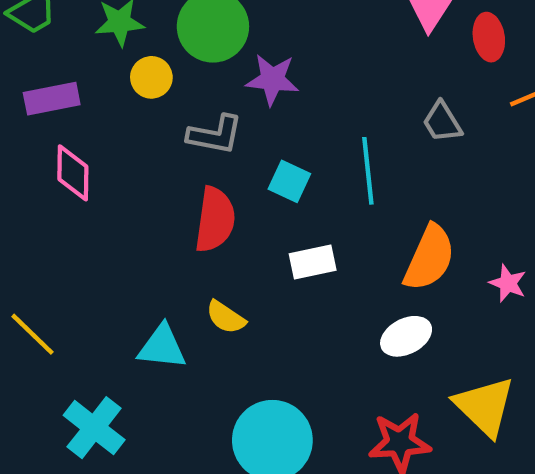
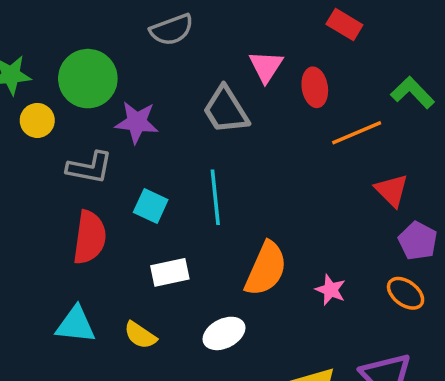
gray trapezoid: (442, 122) -> (226, 110), moved, size x1.4
yellow semicircle: (226, 317) -> (140, 335), moved
white ellipse: (406, 336) -> (224, 333), moved
cyan triangle: (162, 347) -> (76, 325), moved

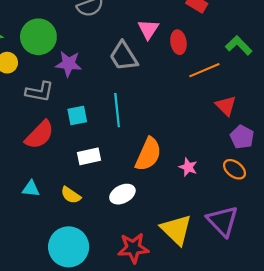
cyan square: (151, 206) -> (77, 115), turned -36
red semicircle: (90, 237) -> (39, 135), turned 36
cyan triangle: (76, 325) -> (31, 189), size x0.7

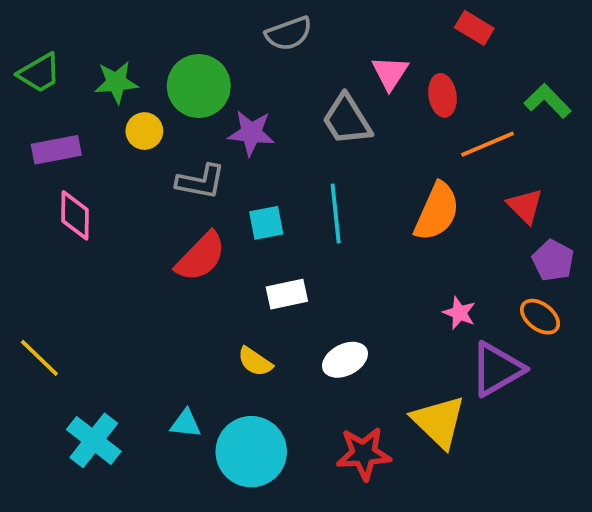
orange semicircle: (148, 154) -> (437, 212), moved
cyan triangle: (31, 189) -> (186, 424), moved
purple triangle: (223, 221) -> (497, 369), moved, turned 44

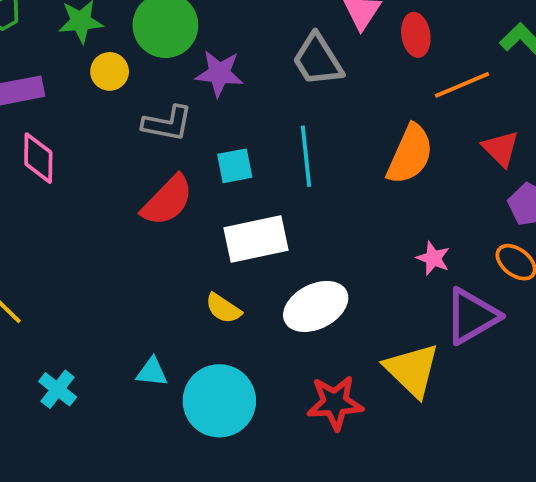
white rectangle: (287, 294) -> (256, 239), size x1.5
white ellipse: (345, 360) -> (316, 306), size x1.4
cyan cross: (94, 440) -> (58, 389), size x0.7

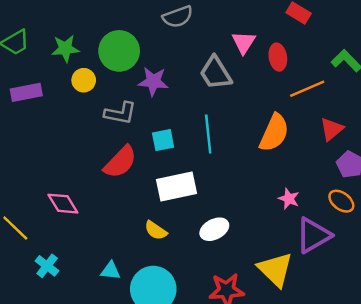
red triangle: (501, 148) -> (332, 129), turned 35
pink diamond: (38, 158) -> (63, 204), moved, turned -32
white ellipse: (316, 306) -> (214, 229), size x0.7
cyan cross: (58, 389) -> (47, 266), moved

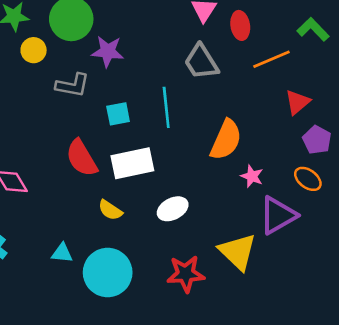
gray trapezoid: (216, 73) -> (201, 62), moved
orange semicircle: (274, 133) -> (226, 140), moved
red semicircle: (120, 162) -> (82, 158), moved, turned 105

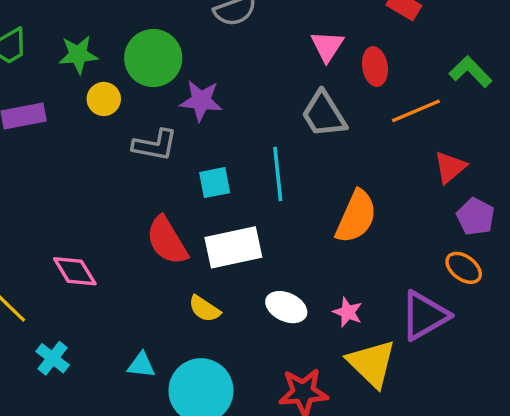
pink star: (252, 176) -> (348, 312), moved
white ellipse: (173, 209) -> (286, 307), turned 52

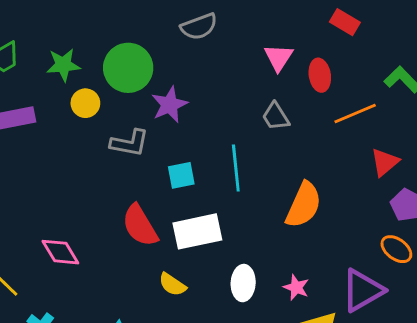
purple star: (201, 101) -> (169, 105), turned -30
gray trapezoid: (324, 114) -> (276, 116), size x0.7
white ellipse: (286, 307) -> (243, 283), turned 68

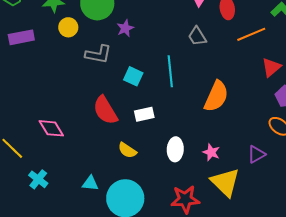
purple star: (169, 105) -> (125, 28), size x0.7
cyan square: (181, 175) -> (133, 76), turned 36
white rectangle: (197, 231) -> (144, 114), size x0.6
purple triangle: (363, 290) -> (256, 154), size x0.6

